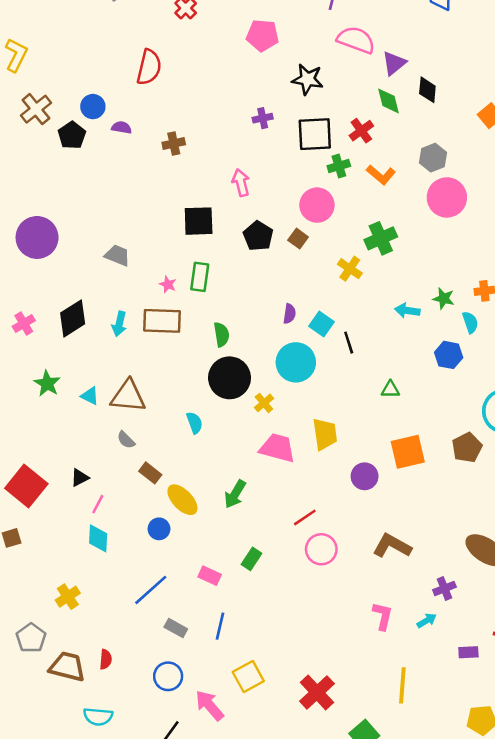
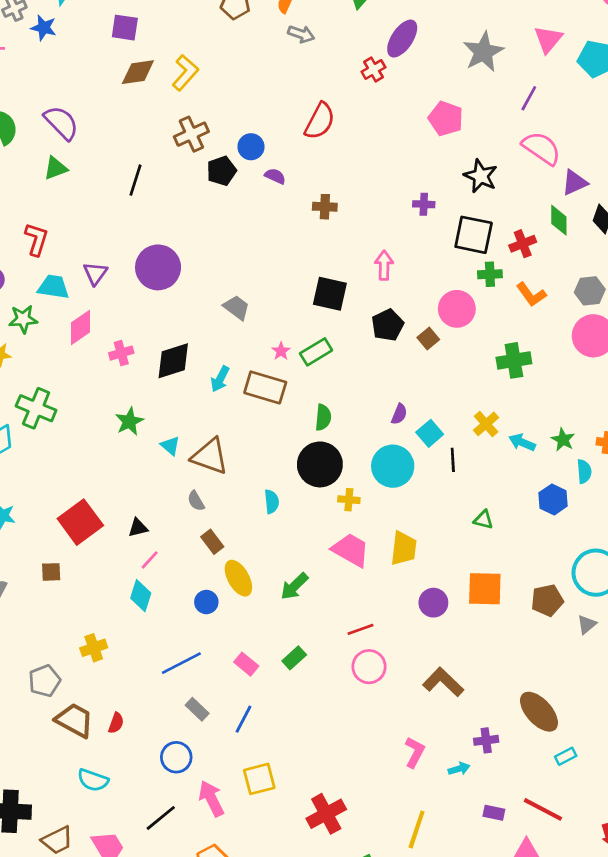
yellow cross: (350, 269) -> (486, 424), moved
green rectangle: (200, 277) -> (316, 352), turned 36
yellow cross: (264, 403) -> (349, 500), turned 30

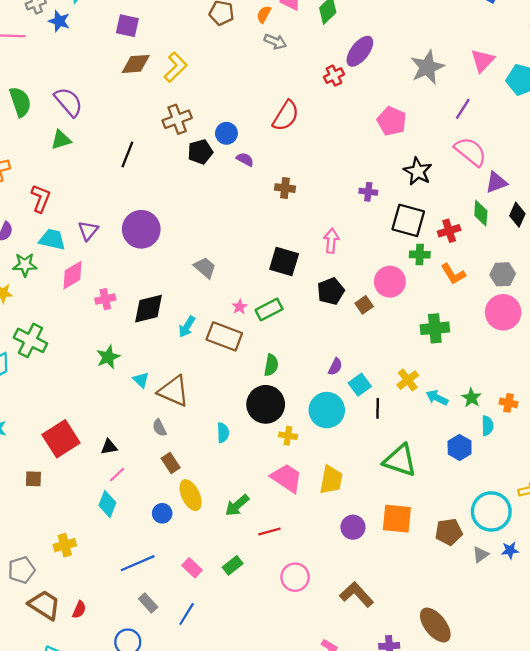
green triangle: (483, 520) -> (400, 460), size x2.0
red line: (360, 629) -> (269, 531), moved

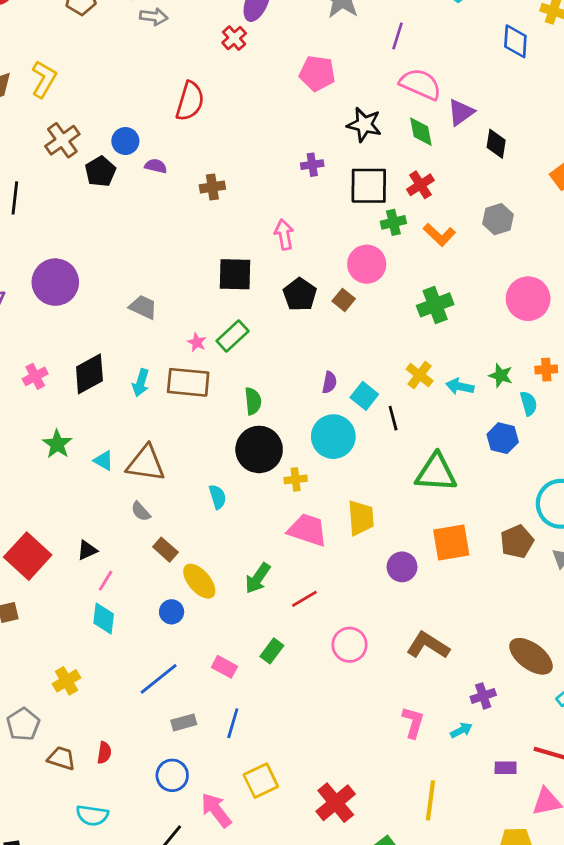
green diamond: (481, 213) -> (421, 132), moved
pink circle: (503, 312) -> (528, 299), moved
gray rectangle: (148, 603) -> (184, 722), turned -48
brown trapezoid: (44, 605) -> (61, 758), size x0.7

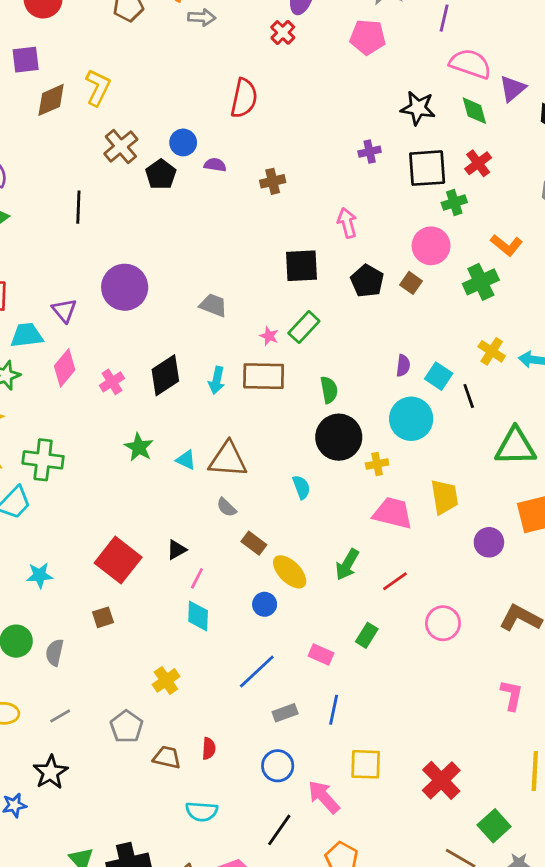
pink pentagon: (317, 73) -> (368, 37), moved
orange L-shape: (439, 235) -> (507, 245), moved
green cross: (435, 305) -> (481, 282), moved
yellow square: (261, 781) -> (366, 764), turned 32

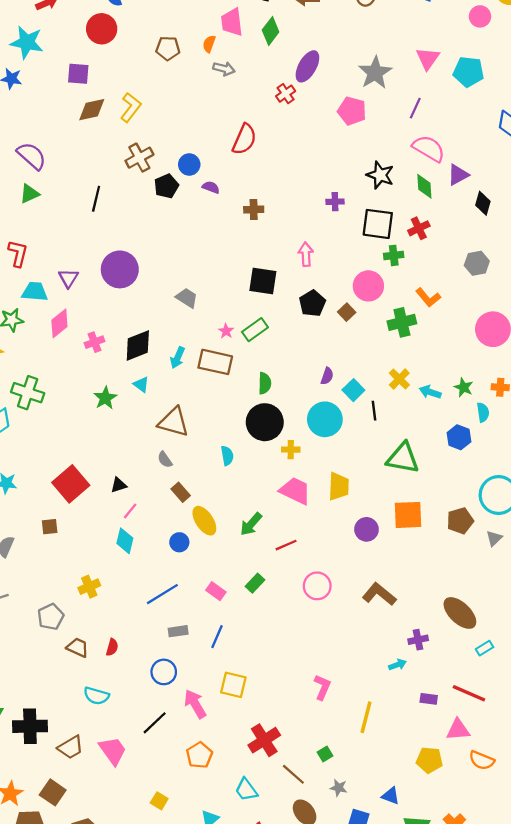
cyan triangle: (186, 460) -> (141, 384), moved
pink L-shape: (512, 695) -> (322, 687), moved
red cross: (441, 780) -> (264, 740), moved
green square: (494, 826) -> (325, 754), size x0.6

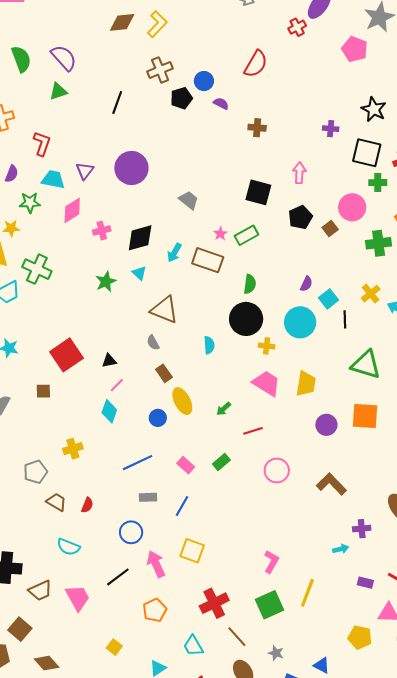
green arrow: (251, 524) -> (224, 409), size x0.7
green square: (325, 754) -> (269, 605), moved, size x2.0

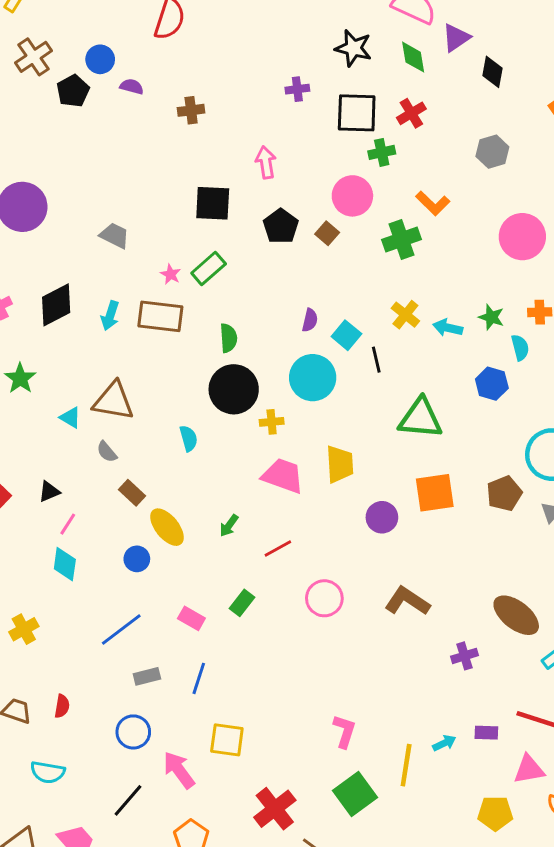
cyan triangle: (139, 273) -> (70, 418), moved
cyan arrow: (341, 549) -> (444, 743), moved

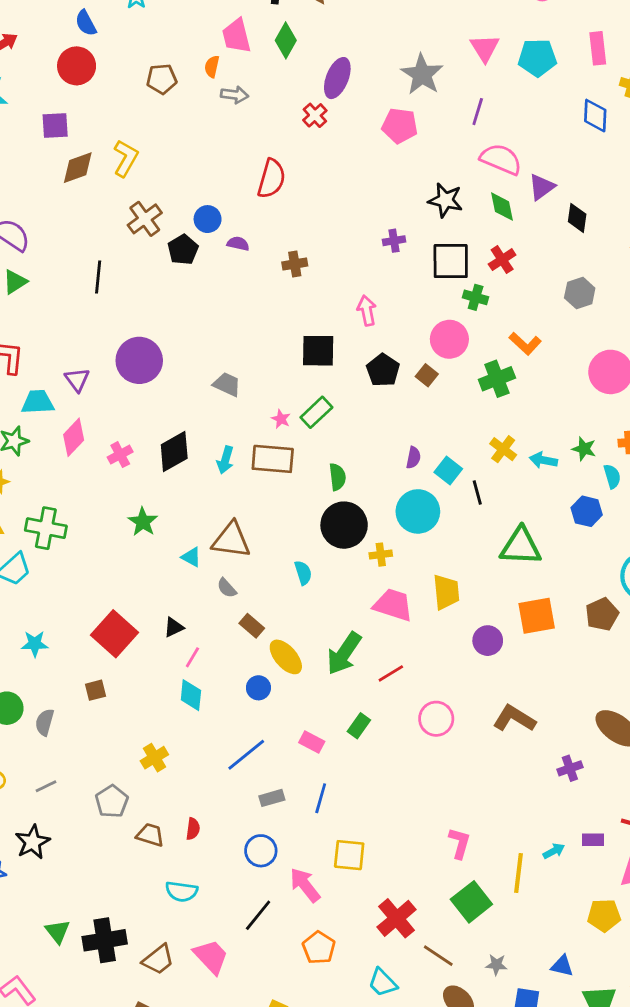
green cross: (382, 152) -> (476, 297), turned 30
green arrow: (229, 526) -> (344, 653), size x2.0

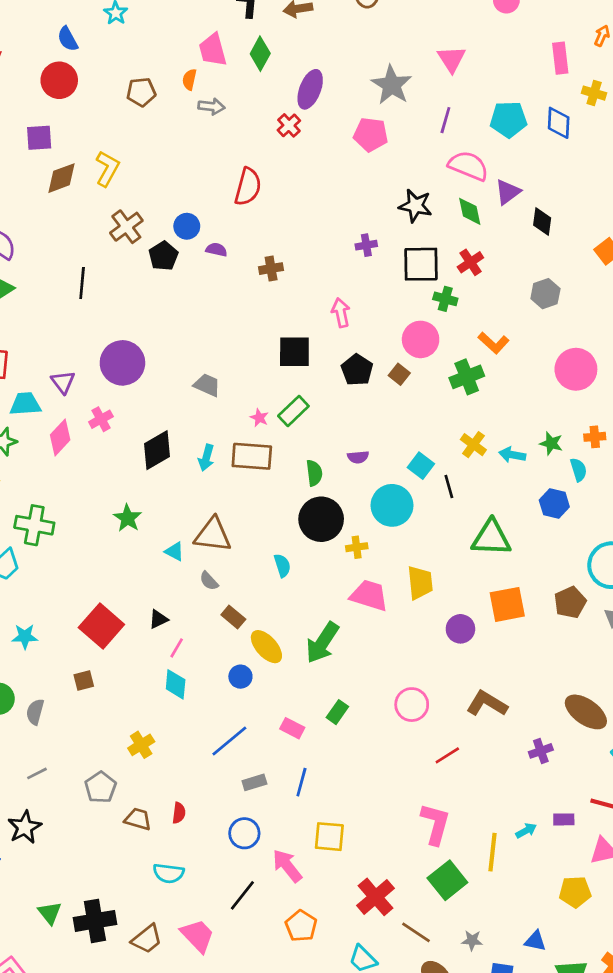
cyan pentagon: (537, 58) -> (509, 119), moved
pink cross: (120, 455) -> (101, 419), moved
purple semicircle: (413, 458) -> (358, 457), moved, turned 75
red line: (391, 673) -> (447, 755), moved
pink L-shape: (459, 843) -> (435, 824), size x1.4

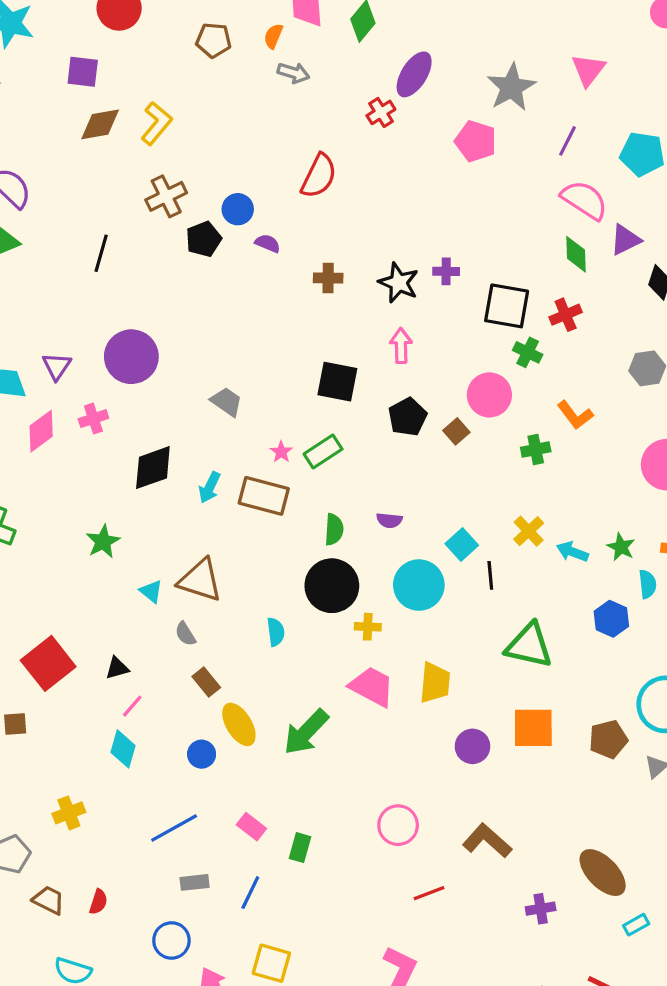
black star: (415, 206) -> (399, 283), moved
green cross: (467, 377) -> (536, 450), size x0.7
green rectangle: (337, 712) -> (300, 848), moved, turned -30

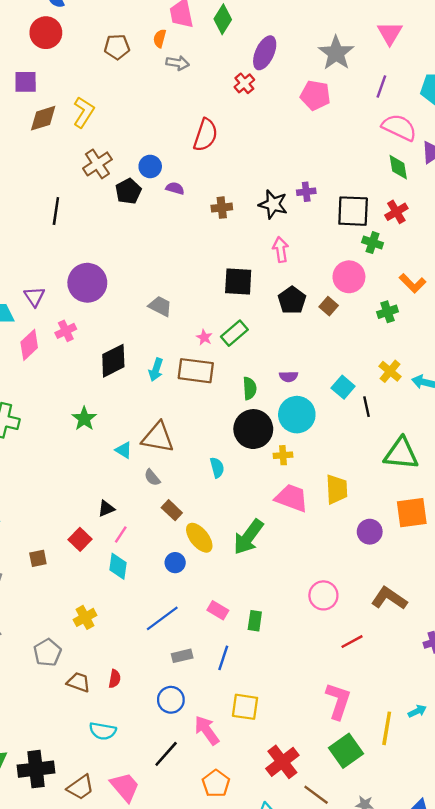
cyan circle: (419, 585) -> (297, 415), moved
red square: (48, 663) -> (80, 539), moved, size x0.6

